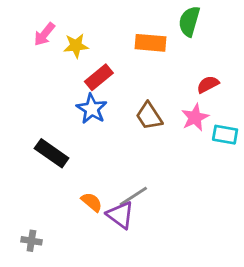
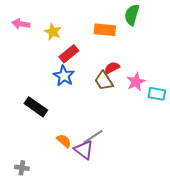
pink arrow: (44, 34) -> (21, 24), moved, turned 60
yellow star: (76, 46) -> (53, 32), turned 30
red semicircle: (208, 84) -> (112, 68), moved

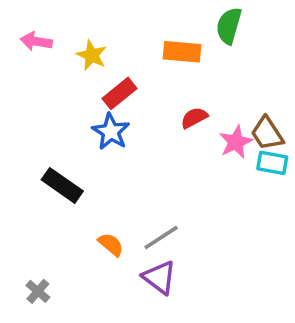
brown trapezoid: (104, 81) -> (267, 133), moved
purple triangle: (84, 150) -> (159, 277), moved
gray cross: (22, 168) -> (38, 291), turned 32

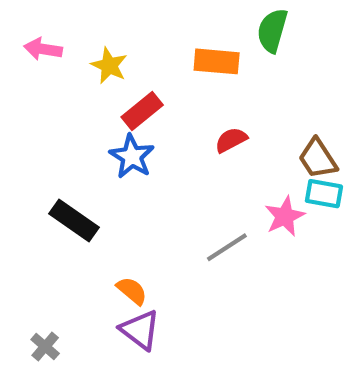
pink star: (236, 142) -> (285, 216), moved
gray line: (161, 238) -> (227, 247), moved
purple triangle: (159, 277) -> (140, 330), moved

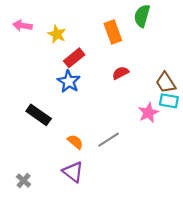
orange rectangle: (217, 61) -> (113, 32), turned 65
gray line: (227, 247) -> (109, 140), moved
orange semicircle: (132, 291) -> (75, 142), moved

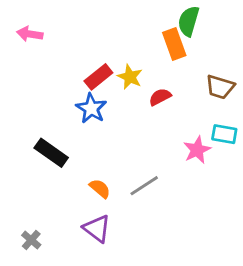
orange rectangle: (113, 32) -> (174, 44), moved
yellow star: (57, 34) -> (130, 77), moved
brown trapezoid: (166, 83) -> (220, 87), moved, turned -40

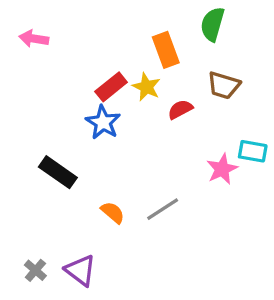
orange rectangle: (174, 44) -> (166, 50), moved
brown trapezoid: (220, 87) -> (224, 85), moved
purple triangle: (97, 229) -> (80, 270), moved

